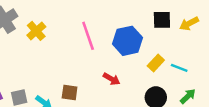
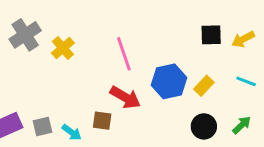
blue hexagon: (127, 41) -> (169, 81), moved
cyan line: (179, 68) -> (246, 81), moved
red arrow: (111, 79) -> (125, 97), moved, size x1.5

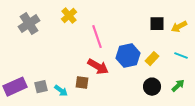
yellow cross: (63, 48) -> (69, 16), moved

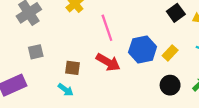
black square: (157, 24) -> (176, 13), turned -35
brown square: (82, 83) -> (72, 68), moved
gray square: (41, 87) -> (36, 52), moved

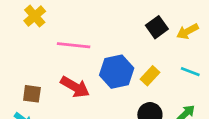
pink line: (107, 28) -> (74, 45), turned -65

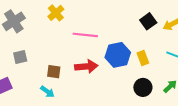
yellow rectangle: (150, 76) -> (143, 58), turned -64
red arrow: (75, 87) -> (86, 66), turned -35

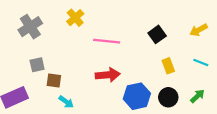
black square: (148, 21) -> (157, 34), moved
blue hexagon: (118, 55) -> (137, 96), moved
brown square: (54, 72) -> (54, 80), moved

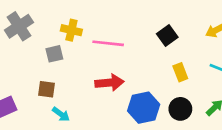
yellow cross: (75, 18) -> (71, 30), moved, turned -36
gray square: (37, 65) -> (54, 54), moved

